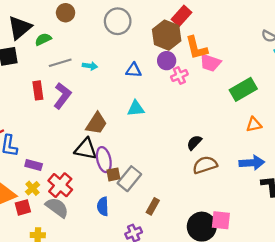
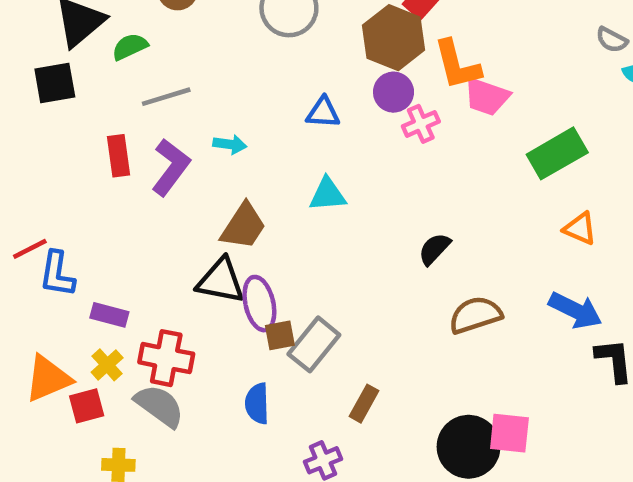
cyan arrow: (90, 66) -> (230, 144), moved
orange triangle: (254, 124) -> (580, 228), turned 35
black semicircle: (194, 143) -> (434, 249), moved
blue arrow: (252, 163) -> (575, 310), turned 30
red cross: (60, 185) -> (166, 358), turned -30

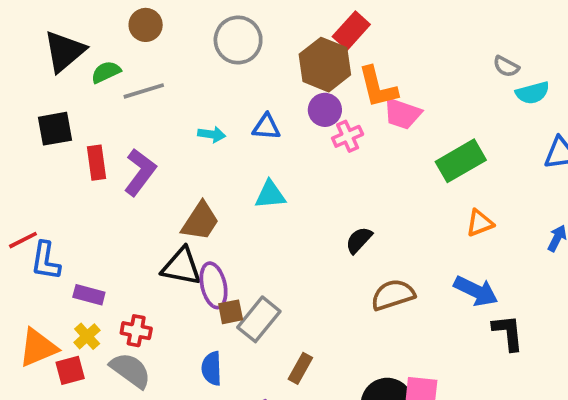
black square: (55, 83) -> (55, 129), moved
gray line: (166, 97) -> (144, 91), moved
cyan arrow: (230, 144) -> (212, 134), moved
orange triangle: (580, 228) -> (480, 223), turned -44
red cross: (166, 358) -> (136, 331), size x0.7

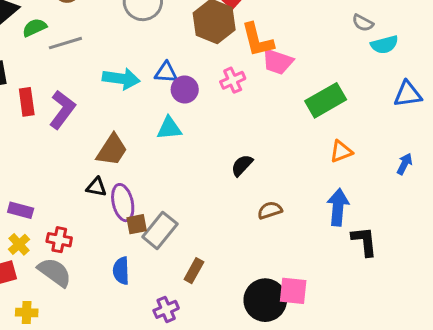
purple circle: (325, 110) -> (185, 89), moved
cyan arrow: (212, 134) -> (121, 79), size x1.6
black triangle: (181, 266) -> (96, 187), size x0.6
blue arrow: (476, 291) -> (338, 207), turned -111
brown semicircle: (393, 295) -> (270, 210), size x0.7

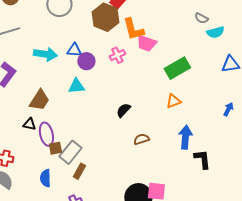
orange triangle: (341, 151) -> (173, 101), moved
brown rectangle: (194, 271) -> (79, 171), moved

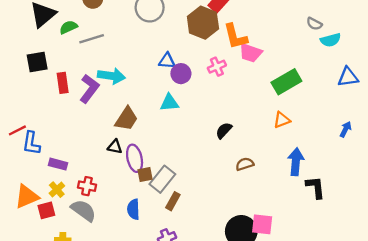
cyan arrow: (45, 54) -> (111, 76), moved

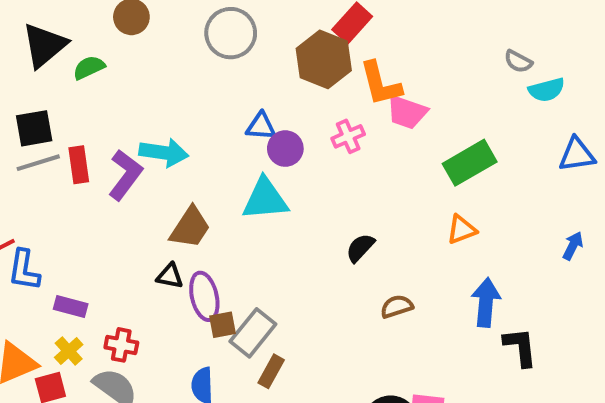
gray line: (92, 39) -> (38, 163), moved
cyan triangle: (169, 103) -> (265, 199), size x1.4

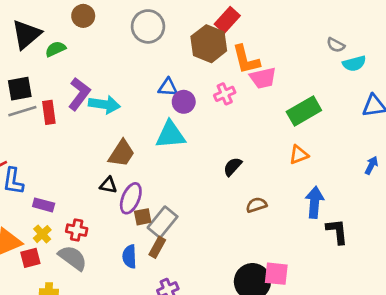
pink trapezoid: (407, 112) -> (263, 78), turned -32
purple L-shape: (125, 175) -> (79, 94), moved
purple ellipse: (204, 296) -> (131, 198), turned 36
brown rectangle: (271, 371) -> (157, 247), moved

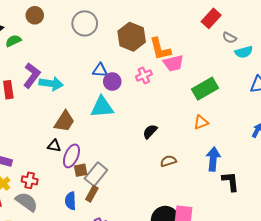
red rectangle: (227, 20) -> (211, 18), moved

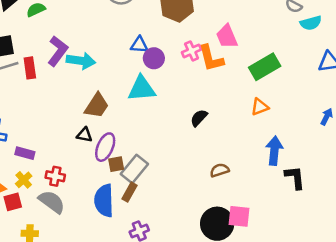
orange L-shape: (160, 49) -> (211, 58), moved
pink trapezoid: (173, 63) -> (227, 36), turned 80
brown semicircle: (168, 161) -> (220, 170), moved
blue semicircle: (70, 201) -> (104, 201), size x1.5

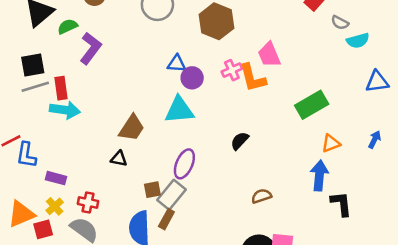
purple L-shape: (58, 51) -> (91, 48), moved
cyan arrow: (81, 61) -> (65, 110), moved
green rectangle: (265, 67) -> (312, 105), moved
orange triangle: (260, 107) -> (331, 143), moved
purple ellipse: (105, 147) -> (184, 164), moved

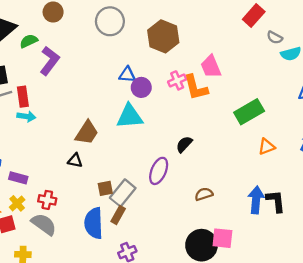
cyan arrow: (65, 110) -> (26, 116), size x0.7
purple ellipse: (184, 164) -> (159, 171), moved
blue arrow: (319, 175) -> (256, 200), moved

